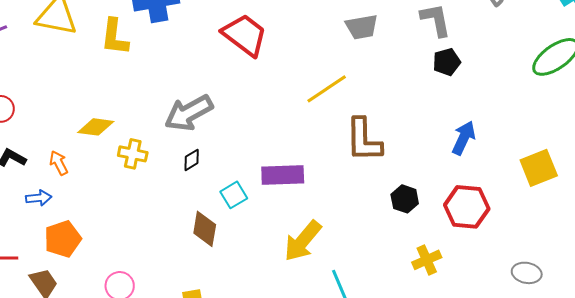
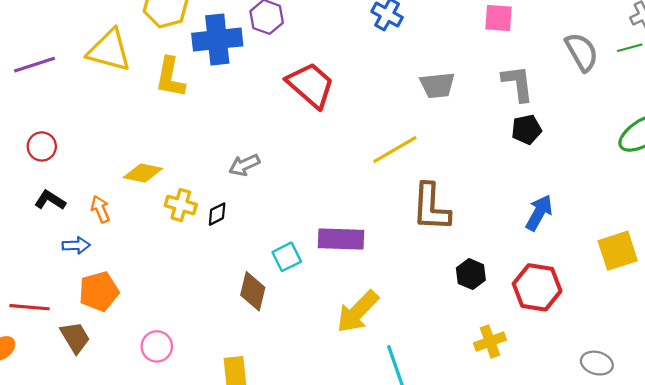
gray arrow: (189, 113) -> (244, 165), size x0.6
black diamond: (192, 160) -> (217, 214), moved

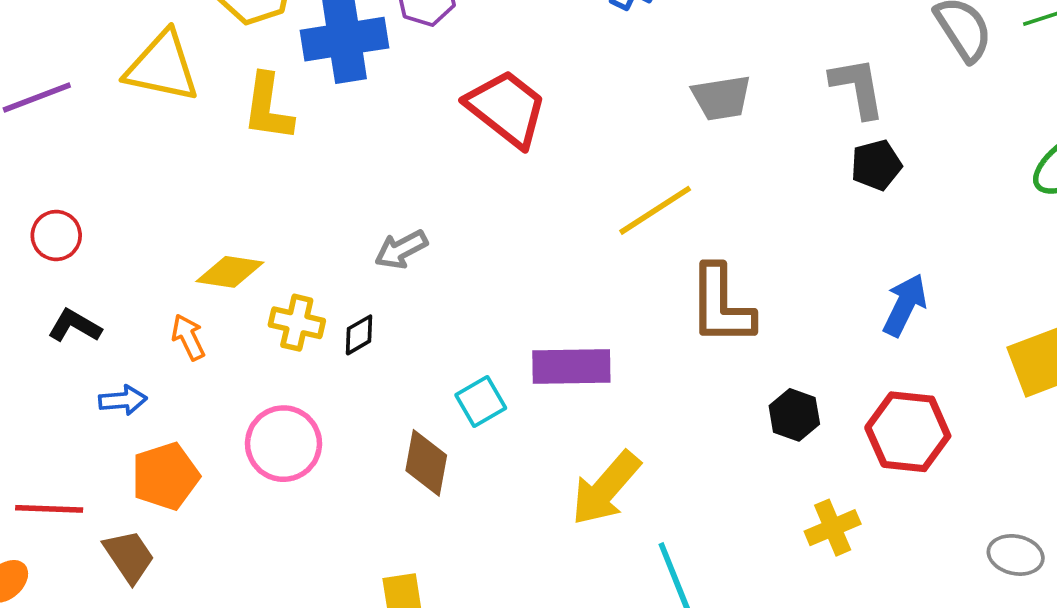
orange arrow: (100, 209) -> (188, 337), moved
pink circle: (157, 346) -> (283, 444), moved, size x1.4

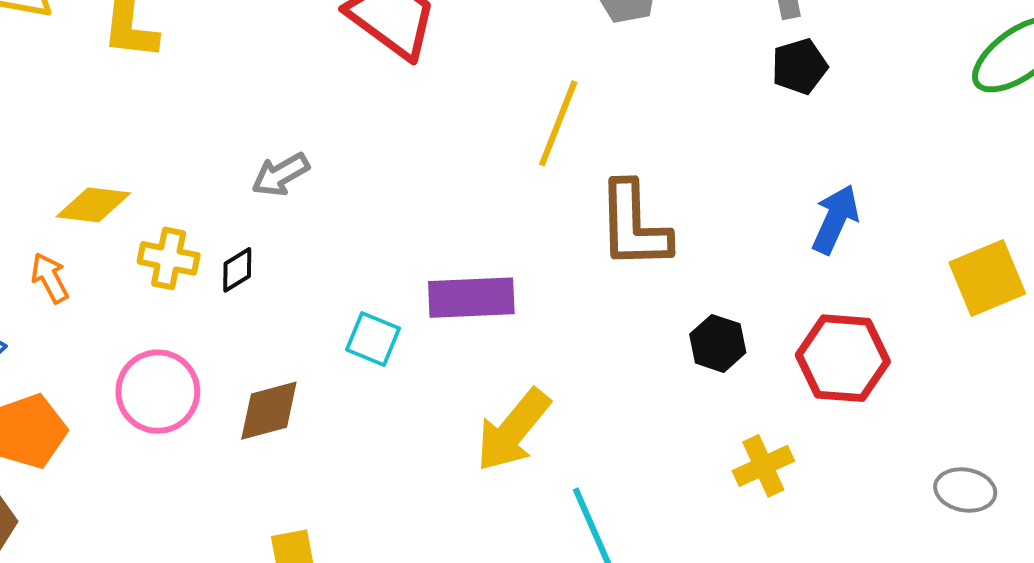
yellow line: (655, 210) -> (558, 123), turned -34
cyan square: (481, 402) -> (373, 339), turned -36
brown diamond: (426, 463) -> (269, 411), moved, turned 66

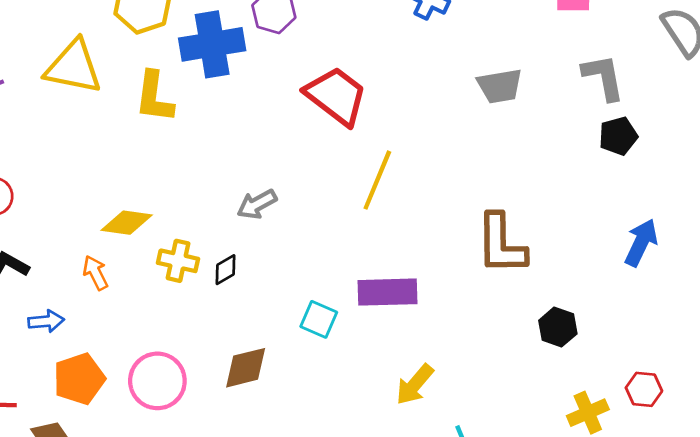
yellow line: (558, 123) -> (377, 180), moved
red hexagon: (843, 358) -> (644, 389), moved, size x0.6
pink circle: (158, 392) -> (157, 381), moved
yellow arrow: (513, 430) -> (415, 385), size x0.7

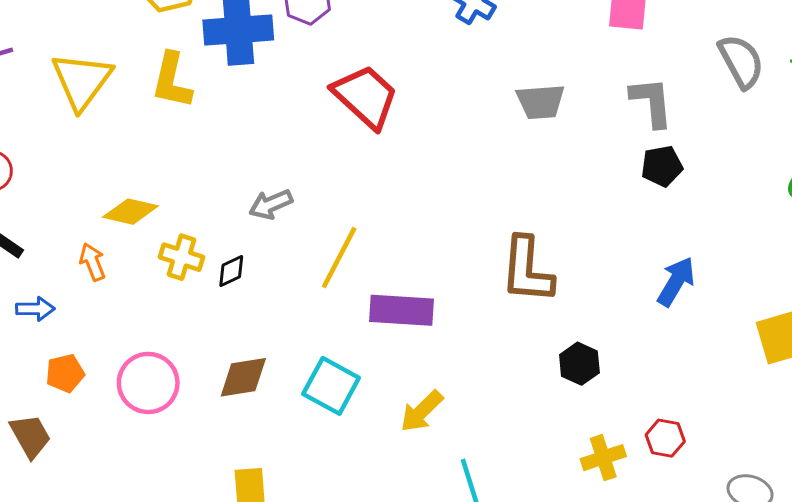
yellow triangle: (73, 67) -> (82, 81), moved, turned 50
yellow line: (377, 180) -> (339, 258), moved
cyan square: (319, 319) -> (331, 386), moved, size x1.4
orange pentagon: (79, 379) -> (65, 373), size x0.7

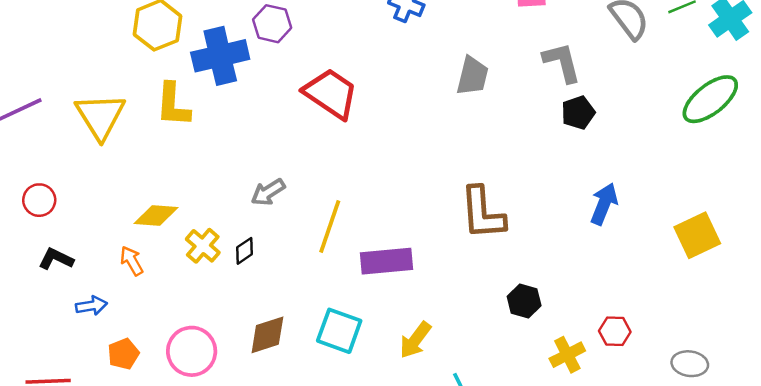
gray trapezoid: (541, 102) -> (472, 76), turned -63
yellow cross: (182, 257) -> (203, 246), turned 32
black hexagon: (579, 364) -> (524, 301), moved

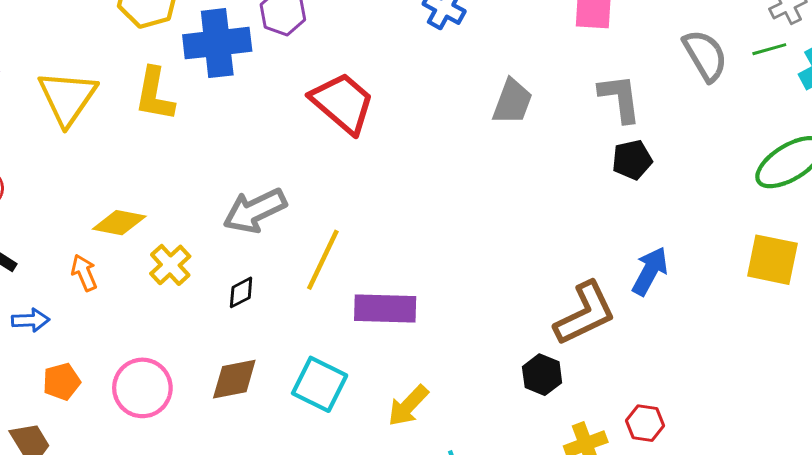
gray arrow: (268, 192) -> (255, 211), size x1.5
brown L-shape: (483, 213) -> (585, 314), moved, turned -118
yellow square: (697, 235) -> (772, 260), moved, turned 30
black diamond: (244, 251) -> (241, 292), moved

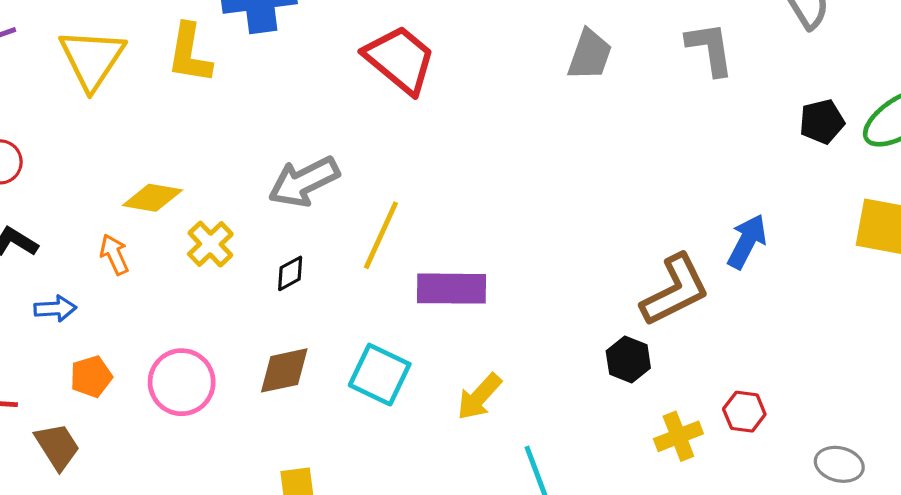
black pentagon: (632, 160) -> (822, 122), moved

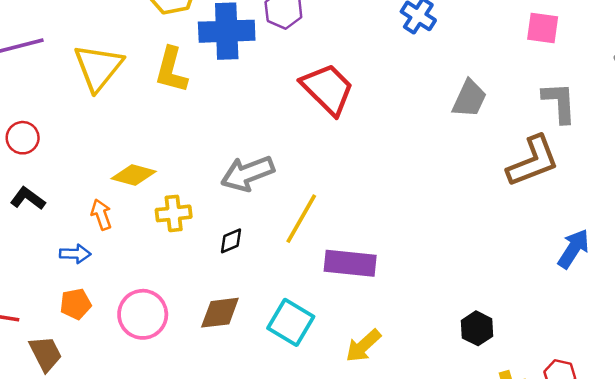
yellow cross: (210, 244) -> (174, 213), turned 32
brown L-shape: (675, 290) -> (533, 161), moved
blue arrow: (55, 309) -> (75, 254), moved

